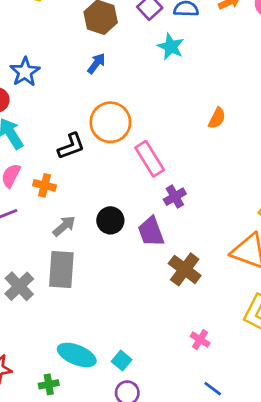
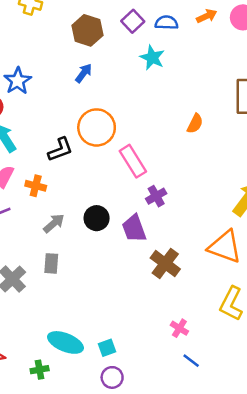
gray rectangle: (61, 269) -> (51, 263), size x0.6
cyan square: (122, 361) -> (107, 348), turned 30
blue line: (213, 389) -> (191, 361), moved

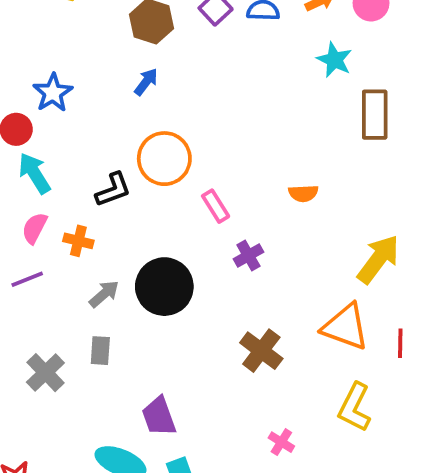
cyan star: (152, 58) -> (334, 60), moved
orange semicircle: (195, 124) -> (303, 193), moved, turned 60
pink rectangle: (133, 161) -> (216, 206), size x0.7
black circle: (97, 218) -> (164, 287), size x1.6
purple trapezoid: (134, 228) -> (159, 416), moved

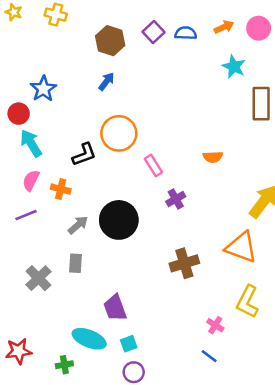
brown cross: (261, 351) -> (184, 263), turned 36
pink cross: (281, 442) -> (215, 325), moved

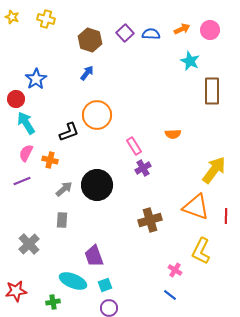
pink rectangle: (153, 166) -> (134, 146), moved
gray cross: (38, 278) -> (29, 244), moved

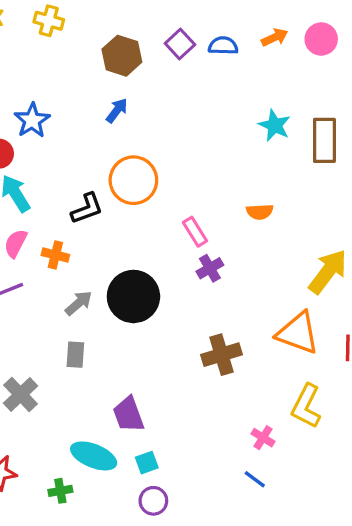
cyan star: (190, 61) -> (275, 125), moved

